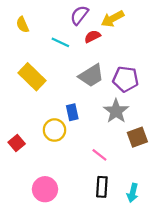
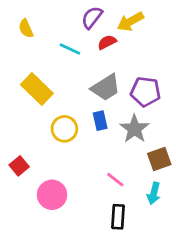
blue rectangle: (72, 112) -> (100, 121), moved
yellow circle: (54, 130) -> (64, 129), moved
pink circle: (45, 189) -> (52, 195), moved
cyan arrow: (133, 193) -> (154, 193), moved

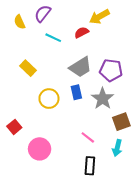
purple semicircle: (92, 17) -> (43, 14), moved
yellow rectangle: (37, 89) -> (28, 68), size x0.7

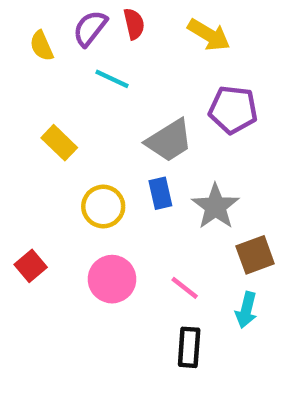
yellow arrow: (99, 17) -> (209, 35), turned -120
red semicircle: (82, 32) -> (134, 24), moved, turned 104
purple pentagon: (111, 70) -> (233, 110), moved
pink circle: (40, 149) -> (112, 279), moved

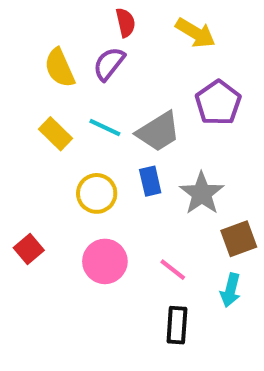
purple semicircle: (90, 28) -> (109, 64), moved
yellow semicircle: (42, 46) -> (60, 68), moved, size x1.4
cyan line: (112, 79) -> (105, 128), moved
purple pentagon: (233, 110) -> (218, 103), turned 30

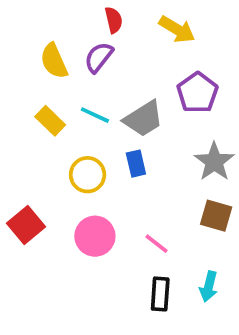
gray star: (202, 193) -> (214, 162), moved
brown square: (239, 239) -> (216, 216), turned 36
red square: (29, 249) -> (26, 225), size x1.4
cyan arrow: (230, 290) -> (209, 287), moved

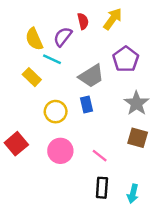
red semicircle: (114, 20) -> (83, 21), moved
yellow arrow: (177, 29) -> (113, 19), turned -85
cyan line: (95, 115) -> (52, 59), moved
cyan arrow: (209, 287) -> (133, 194), moved

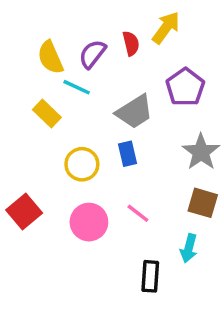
red semicircle: (83, 21) -> (131, 43), moved
pink line: (100, 156) -> (138, 213), moved
cyan arrow: (133, 194) -> (189, 248), moved

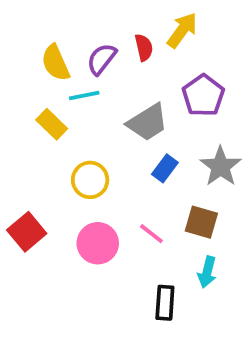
cyan line: (77, 87) -> (84, 95), turned -36
blue rectangle: (127, 154) -> (165, 168), moved, turned 50
brown square: (203, 203) -> (201, 222), moved

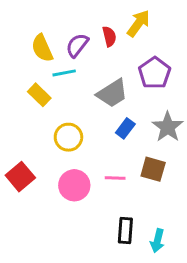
pink line: (151, 234) -> (115, 178), turned -36
cyan arrow: (207, 272) -> (157, 241), moved

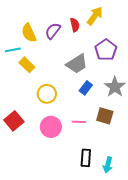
cyan line: (64, 73) -> (13, 50), moved

